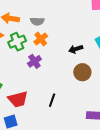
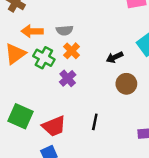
green cross: (17, 42) -> (44, 58), turned -30

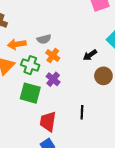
green square: (20, 116) -> (30, 93), moved
red trapezoid: (54, 126) -> (48, 122), turned 130

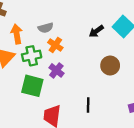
orange arrow: (17, 44) -> (17, 34), turned 90
black arrow: (90, 55) -> (96, 31), moved
green cross: (30, 65) -> (32, 56), turned -30

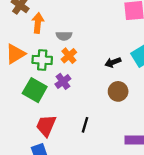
black arrow: (96, 31) -> (113, 62), moved
orange arrow: (17, 34) -> (38, 23), moved

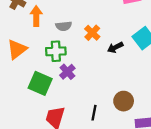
orange cross: (69, 56) -> (92, 33), moved
green cross: (42, 60) -> (56, 51), moved
brown circle: (118, 91) -> (124, 101), moved

